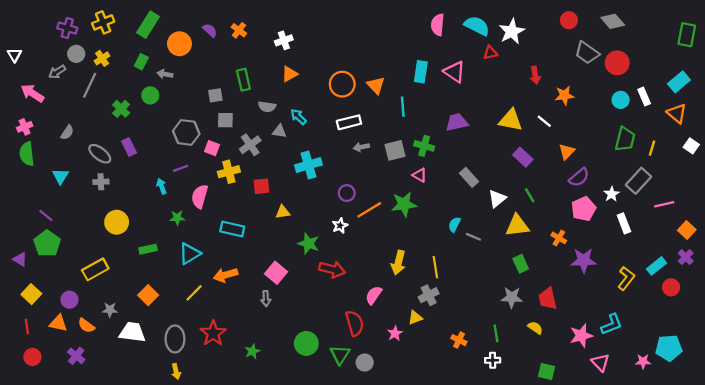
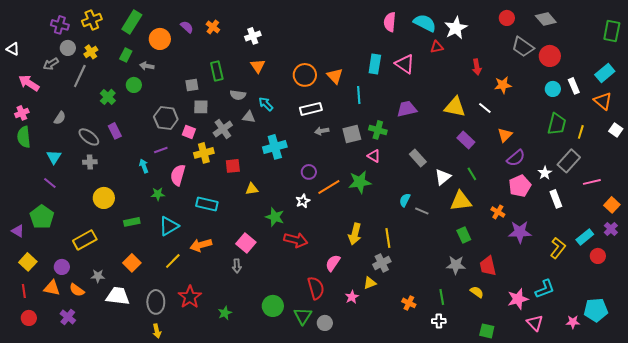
white triangle: (14, 55) -> (13, 49), turned -32
orange triangle: (289, 74) -> (258, 66), turned -35
purple line: (46, 215) -> (50, 183), moved

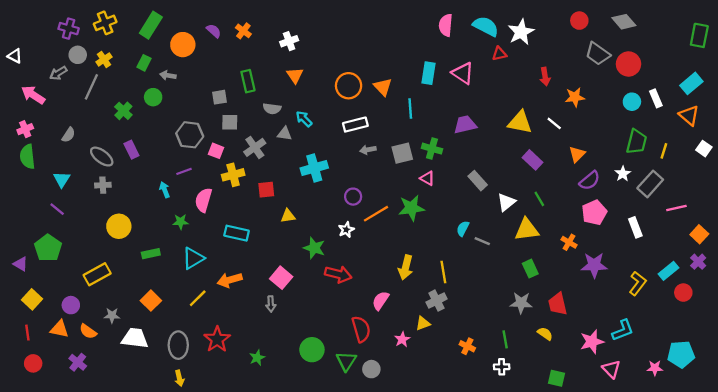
white star: (545, 173) -> (623, 174), moved

